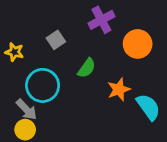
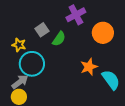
yellow star: (14, 52) -> (19, 45), moved
green semicircle: (87, 68) -> (59, 39), moved
gray arrow: (26, 110) -> (20, 82), turned -84

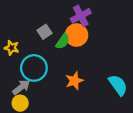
orange circle: (103, 33) -> (77, 35), moved
yellow star: (19, 45) -> (12, 48), moved
orange star: (89, 67) -> (74, 81), moved

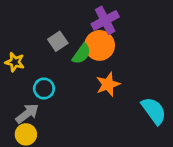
cyan circle: (34, 68) -> (44, 89), size x0.6
orange star: (74, 81) -> (108, 84), moved

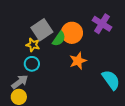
purple cross: (105, 20) -> (102, 24), moved, turned -30
gray square: (58, 41) -> (42, 30), size x1.5
yellow star: (15, 62) -> (33, 45), moved

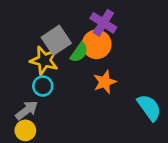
purple cross: (102, 24) -> (103, 23), moved
yellow star: (33, 45) -> (44, 60), size x1.5

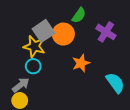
purple cross: (103, 23) -> (106, 32), moved
orange circle: (97, 44) -> (63, 34), moved
green semicircle: (79, 52) -> (79, 15), moved

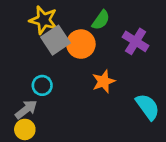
yellow star: (34, 46) -> (43, 20), moved

